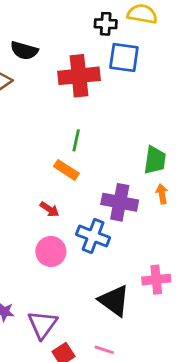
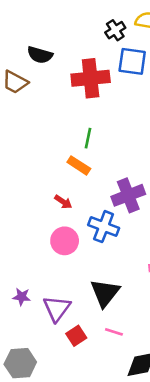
black cross: (106, 24) -> (115, 30), turned -36
purple cross: (120, 202) -> (128, 195), turned -32
black triangle: (114, 301) -> (105, 293), moved, turned 32

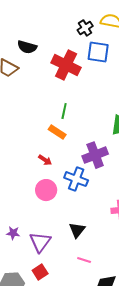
red cross: (91, 78) -> (66, 65), turned 32
black triangle: (105, 293) -> (77, 230), size x0.7
red square: (76, 336) -> (40, 272), moved

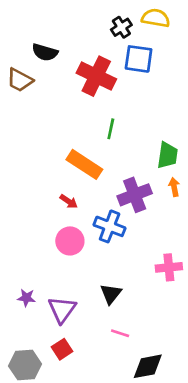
green line: (64, 111) -> (111, 129), moved
orange rectangle: (57, 132) -> (84, 164), size x1.5

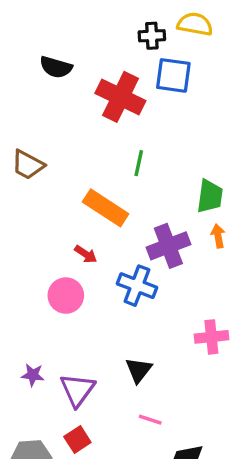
black cross: (121, 27) -> (152, 36), turned 30
brown trapezoid: (20, 80) -> (28, 165), moved
pink circle: (70, 241) -> (66, 296), moved

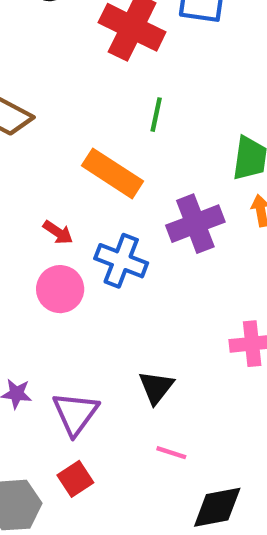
red arrow: (86, 254) -> (58, 232), moved
blue cross: (137, 286) -> (121, 261), moved

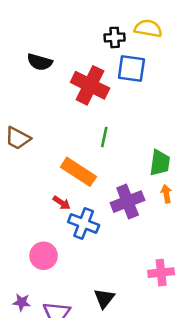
red arrow: (58, 232) -> (62, 203), moved
pink circle: (60, 289) -> (44, 256), moved

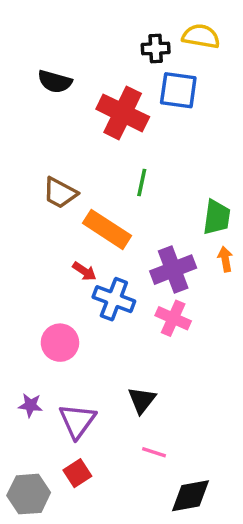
brown trapezoid: (18, 138) -> (60, 193), moved
pink cross: (161, 273) -> (173, 318), moved, turned 30

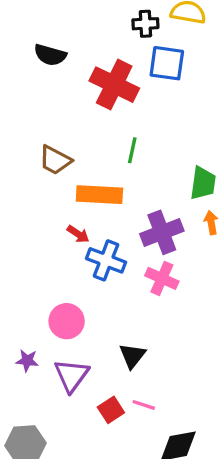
orange rectangle: (107, 229) -> (99, 195), turned -30
pink circle: (60, 343) -> (67, 321), moved
red square: (77, 473) -> (111, 410), moved

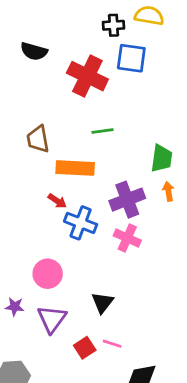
green line: (132, 150) -> (103, 131), turned 70
brown trapezoid: (55, 160) -> (38, 139), turned 52

